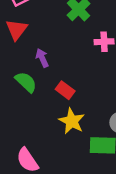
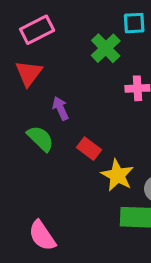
yellow star: (72, 121) -> (117, 175), moved

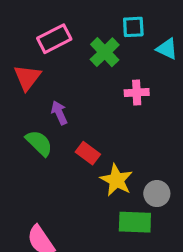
pink rectangle: (37, 30) -> (54, 39), moved

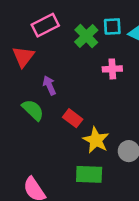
cyan square: (133, 27) -> (112, 26), moved
green rectangle: (135, 222) -> (89, 174), moved

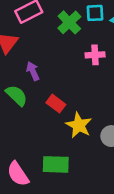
green rectangle: (89, 174) -> (56, 164), moved

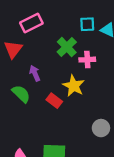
green cross: (69, 22) -> (67, 47), moved
yellow star: (79, 125) -> (74, 86), moved

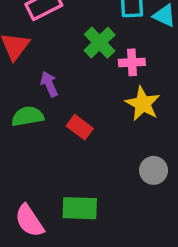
yellow star: (74, 86) -> (143, 104), moved
green semicircle: (21, 94) -> (28, 116), turned -54

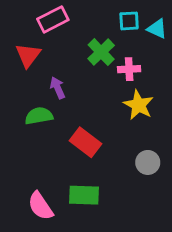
red rectangle: (80, 127) -> (86, 142), moved, size x1.4

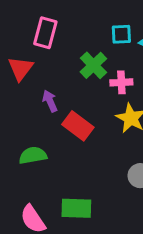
pink rectangle: (53, 19) -> (45, 33), turned -48
green semicircle: (39, 116) -> (33, 155), moved
red rectangle: (86, 142) -> (78, 126), moved

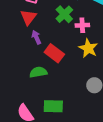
red triangle: (20, 68) -> (28, 17), moved
green semicircle: (33, 155) -> (38, 72), moved

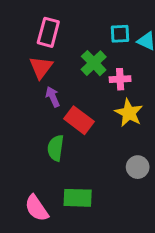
green semicircle: (38, 72) -> (56, 148), turned -72

